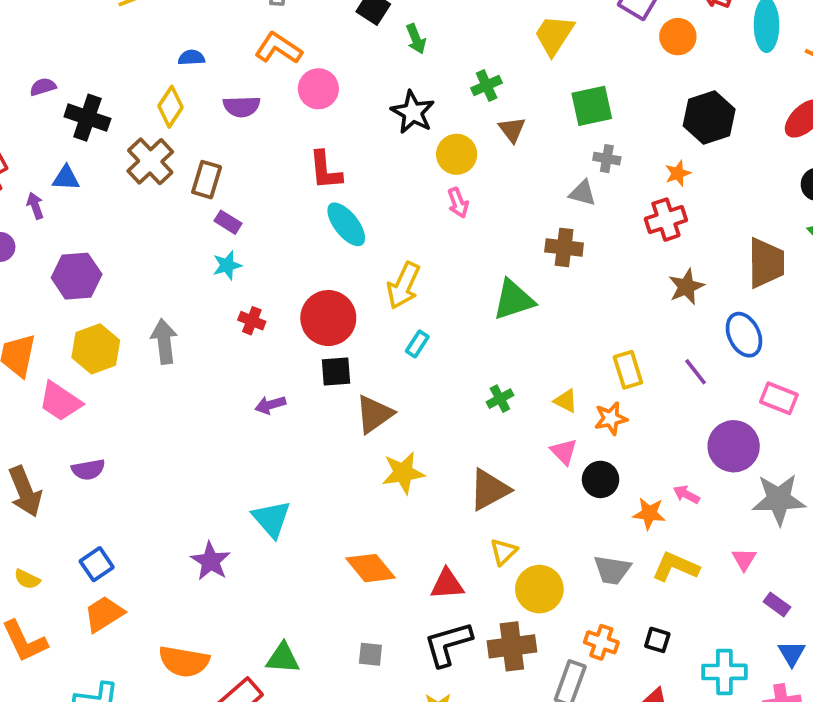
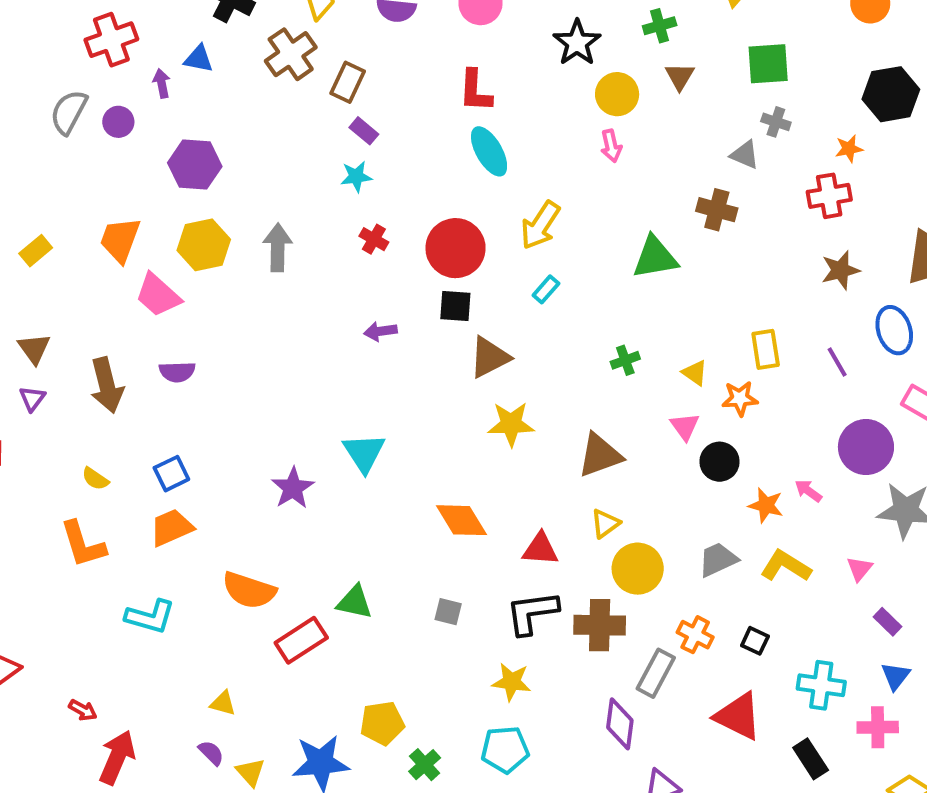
gray trapezoid: (612, 570) -> (718, 560), turned 138

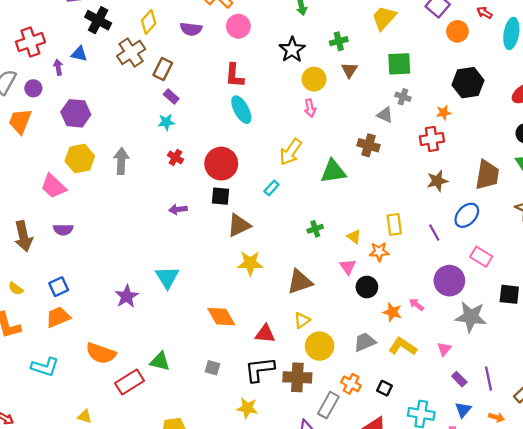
yellow arrow: (540, 225) -> (291, 152), moved
orange trapezoid: (120, 240) -> (20, 121), moved
blue ellipse: (894, 330) -> (467, 215), turned 60

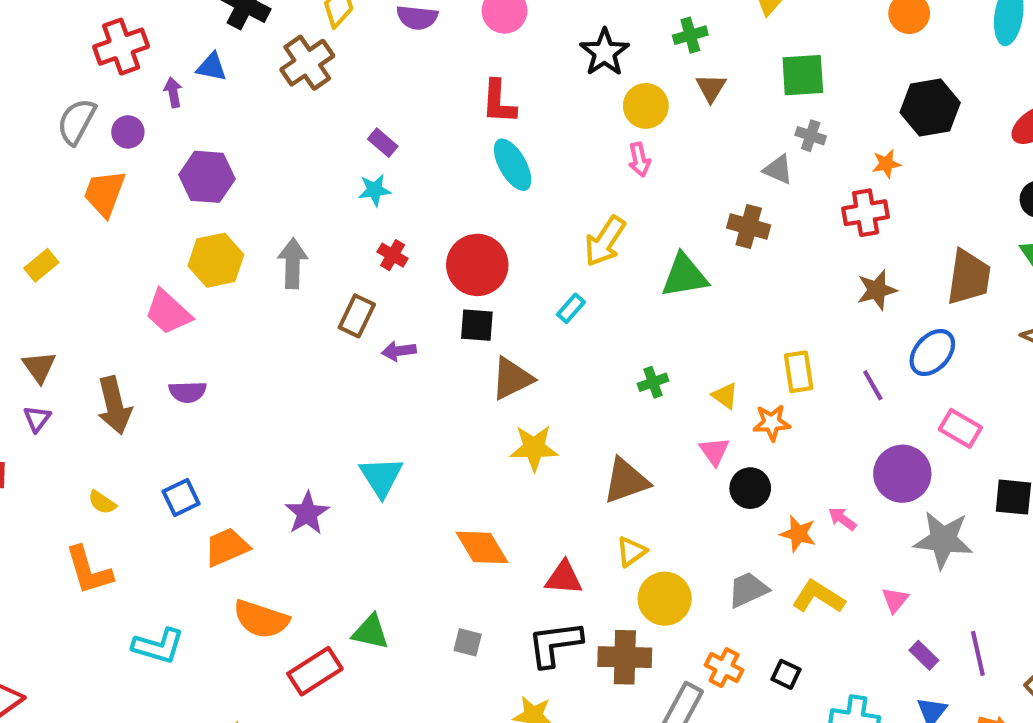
brown rectangle: (163, 69) -> (357, 316), moved
orange trapezoid: (58, 317) -> (227, 547), moved

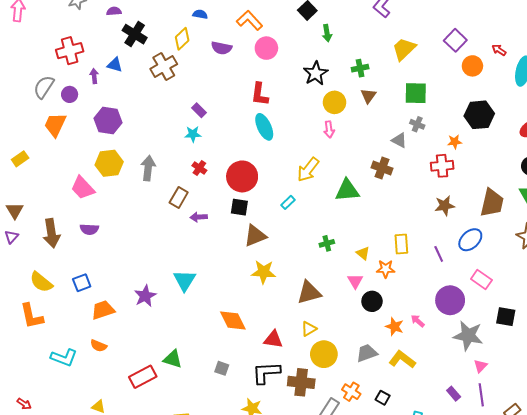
yellow semicircle: (102, 502) -> (41, 282), size x1.6
pink triangle: (895, 600) -> (480, 366), moved
orange semicircle: (261, 619) -> (99, 346), moved, size x0.6

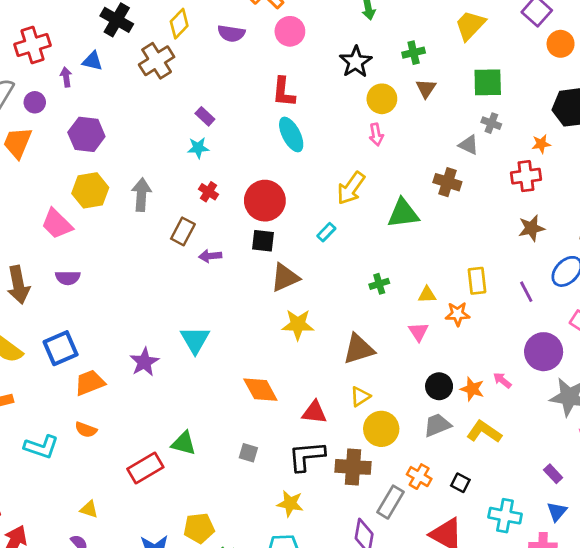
yellow triangle: (363, 253) -> (427, 295), turned -40
blue square: (82, 283) -> (61, 348), size x1.4
black circle: (372, 301) -> (439, 386), moved

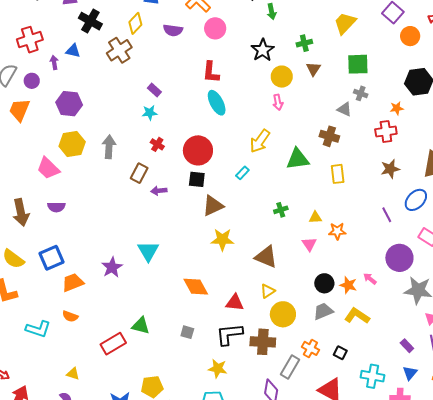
yellow rectangle: (477, 281) -> (338, 174), moved
brown triangle: (359, 349) -> (266, 257), turned 40

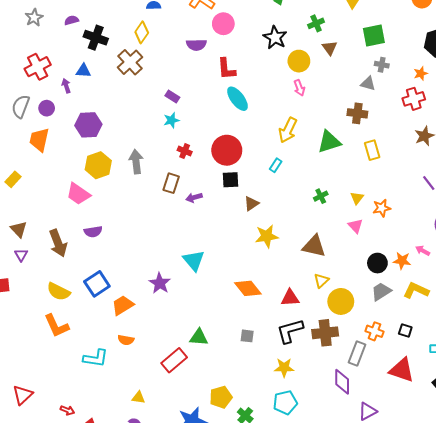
purple semicircle: (173, 30) -> (196, 45), moved
brown triangle: (213, 206) -> (251, 204), size x0.7
yellow triangle: (315, 217) -> (357, 198), turned -40

